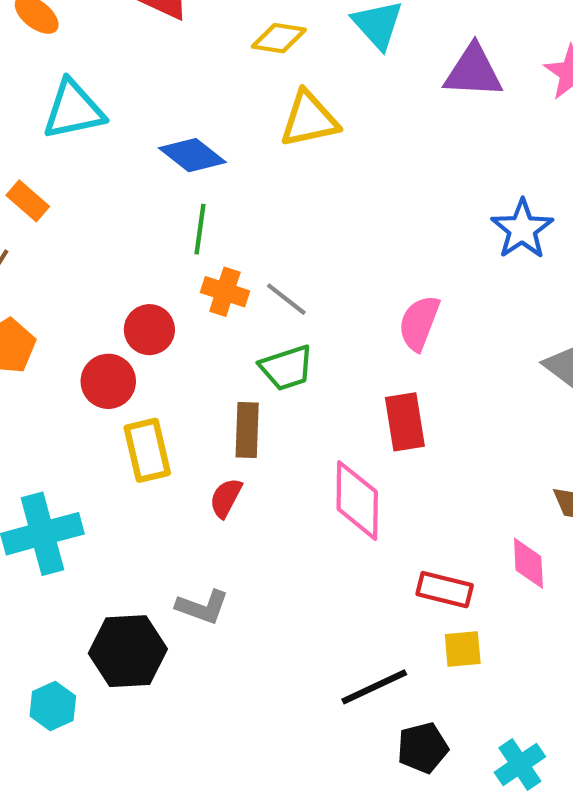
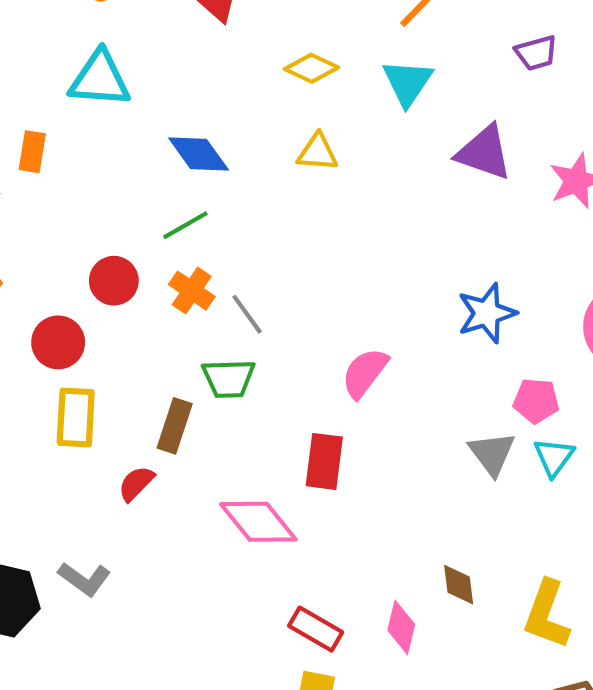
yellow triangle: (309, 119) -> (318, 152), size x0.7
orange rectangle: (28, 201) -> (32, 152), turned 42
green line: (200, 229) -> (185, 225), turned 36
red circle: (149, 330) -> (114, 281), moved
pink diamond: (357, 500) -> (258, 522), turned -56

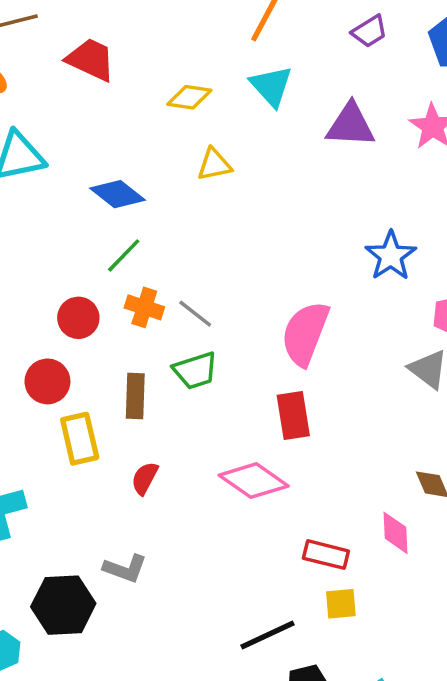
pink semicircle: (365, 373) -> (305, 334), size x1.4
brown rectangle: (175, 426) -> (135, 396), moved

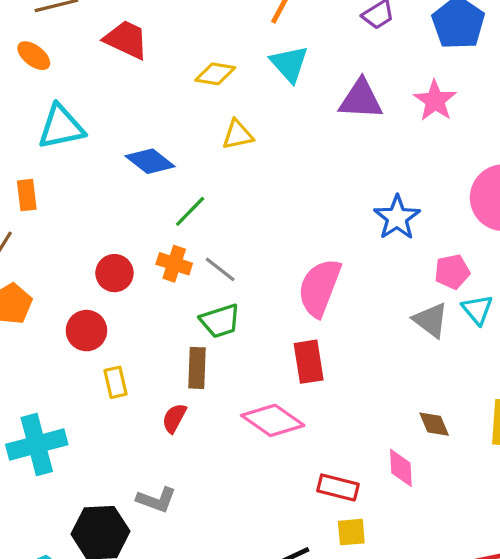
green line: (124, 255) -> (190, 211), moved
brown rectangle: (135, 396) -> (197, 368), moved
yellow rectangle: (80, 439) -> (116, 382), size x0.7

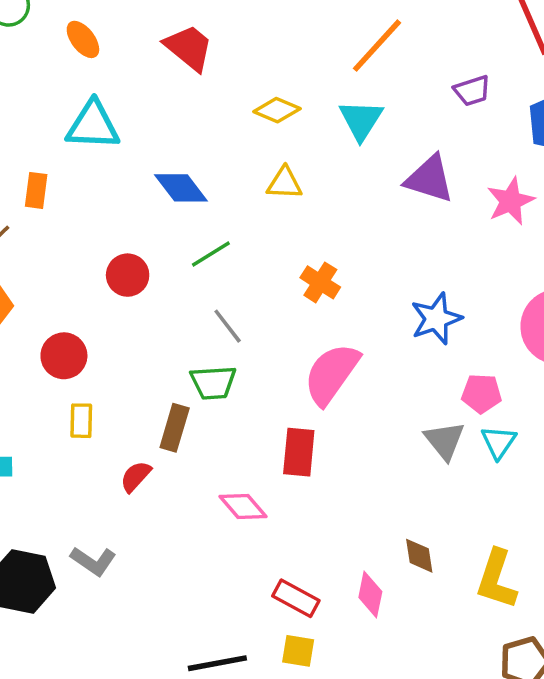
orange cross: (174, 264) -> (320, 282), moved
red circle: (114, 273) -> (128, 275), moved
pink diamond: (273, 420) -> (243, 507), size x0.7

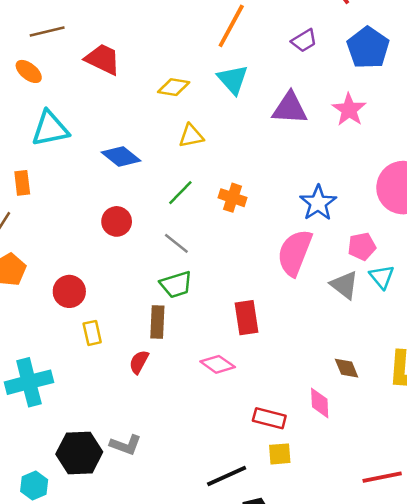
green line: (211, 254) -> (180, 193), moved
red circle: (128, 275) -> (117, 221), moved
pink semicircle: (332, 374) -> (295, 253), moved
gray L-shape: (93, 561) -> (126, 445), moved

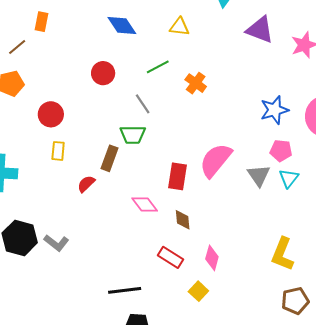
blue star: (318, 203) -> (274, 110), moved
pink semicircle: (295, 253) -> (216, 160), moved
brown diamond: (347, 368) -> (183, 220), moved
yellow square: (280, 454) -> (198, 291), moved, turned 30

